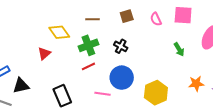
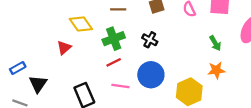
orange star: (196, 84) -> (216, 70), moved
black triangle: (21, 86) -> (38, 84), turned -42
pink line: (103, 94) -> (120, 86), moved

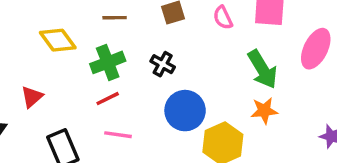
green arrow: (215, 43) -> (262, 69), size x1.6
red triangle: (64, 48) -> (32, 97), moved
blue circle: (151, 75) -> (185, 111), moved

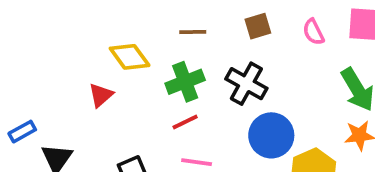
black cross: (163, 64) -> (246, 84), size x1.5
red triangle: (32, 97) -> (101, 95), moved

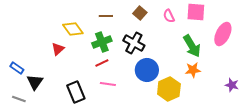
brown square: (258, 26) -> (140, 13), turned -32
blue rectangle: (22, 132) -> (17, 68), turned 64

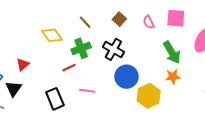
brown line: (106, 16) -> (85, 22), turned 48
red triangle: (58, 49) -> (23, 65), moved
red line: (102, 63) -> (69, 68), moved

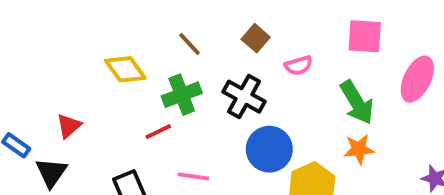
pink semicircle: (149, 22) -> (299, 65), moved, turned -80

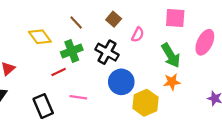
pink semicircle: (299, 65) -> (138, 35), turned -48

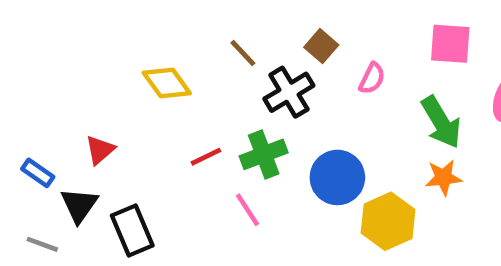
green cross: (72, 51) -> (264, 154), moved
black cross: (107, 52) -> (289, 92), moved, turned 30
pink line: (78, 97) -> (247, 210), turned 49
black rectangle: (43, 106) -> (132, 231), moved

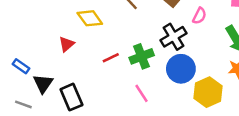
black cross: (289, 92) -> (174, 37), moved
red triangle: (100, 150) -> (66, 44), moved
pink line: (247, 210) -> (142, 93), moved

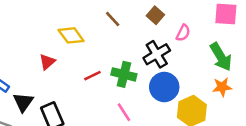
green cross: (142, 56) -> (124, 74), turned 35

